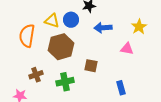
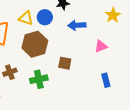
yellow star: (139, 27) -> (113, 15), moved
pink triangle: (127, 49) -> (101, 46), turned -32
blue rectangle: (121, 88) -> (106, 80), moved

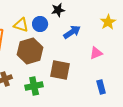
blue arrow: (77, 25) -> (72, 32), turned 150
brown square: (65, 63) -> (60, 70), size x1.5

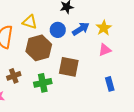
yellow star: (108, 22) -> (104, 28), moved
blue circle: (40, 24) -> (58, 30), moved

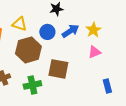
blue rectangle: (110, 84) -> (107, 86), moved

